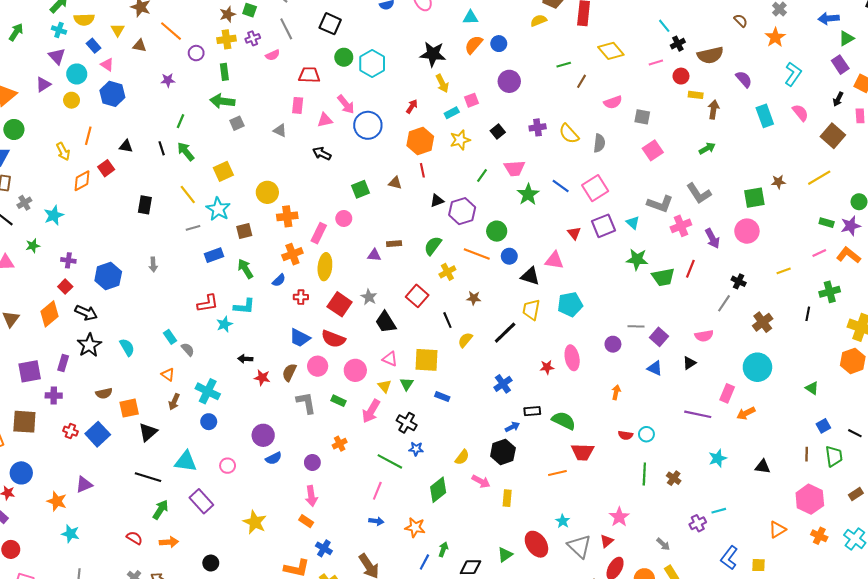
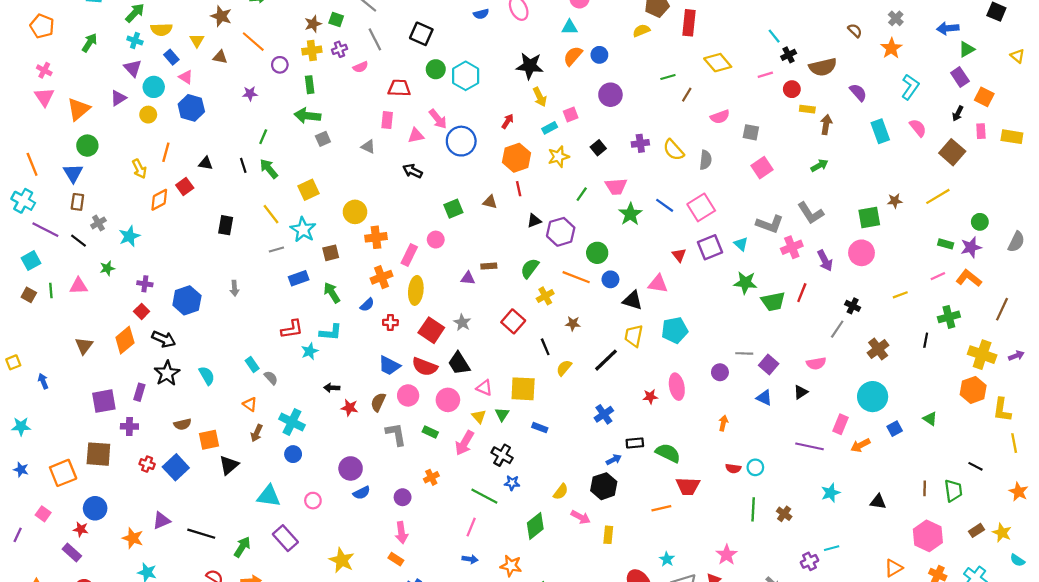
black trapezoid: (386, 322) -> (459, 363), moved
blue square: (823, 426) -> (895, 429), moved
black line: (148, 477) -> (201, 534), moved

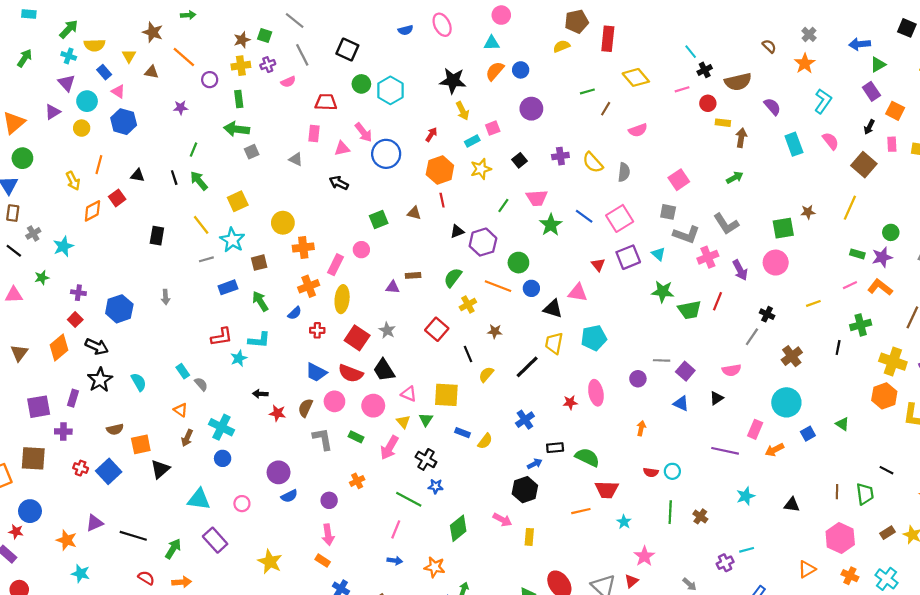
gray square: (751, 132) -> (668, 212), moved
yellow line: (938, 196) -> (850, 208), turned -35
yellow semicircle: (561, 492) -> (485, 441), moved
cyan star: (667, 559) -> (624, 522), moved

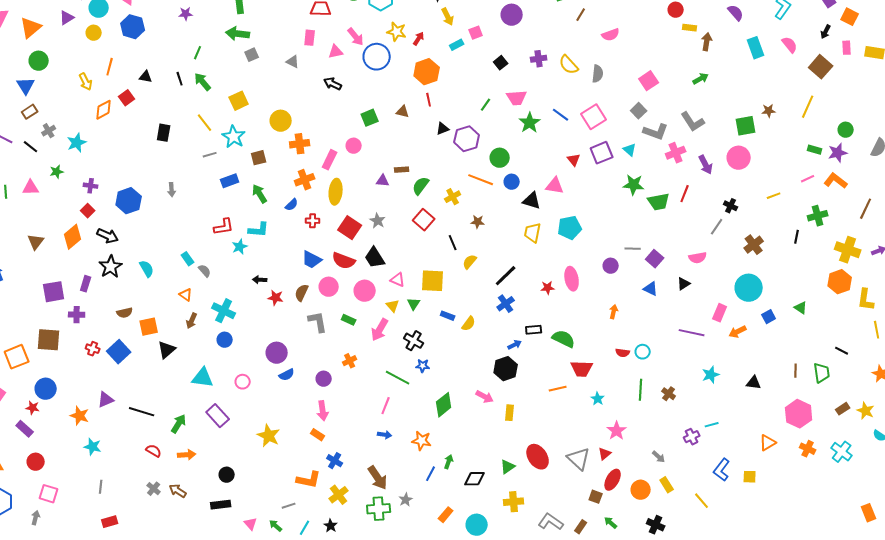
yellow star: (481, 169) -> (397, 32), moved, turned 30
gray square: (668, 212) -> (639, 111), turned 35
brown rectangle: (13, 213) -> (30, 112), turned 49
green semicircle: (453, 278) -> (421, 186), moved
black line: (527, 367) -> (506, 276), moved

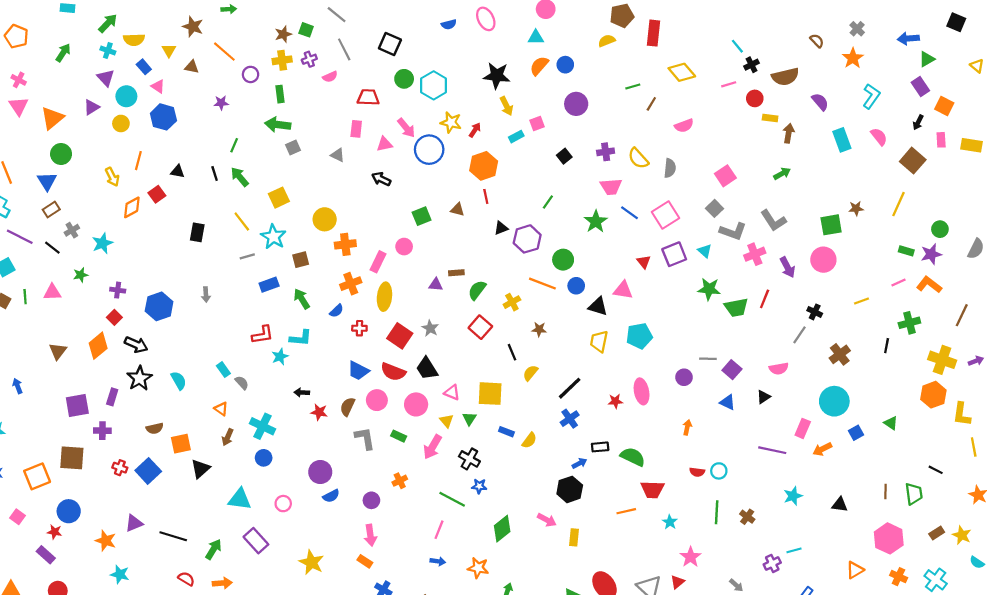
pink trapezoid: (517, 98) -> (611, 187), moved

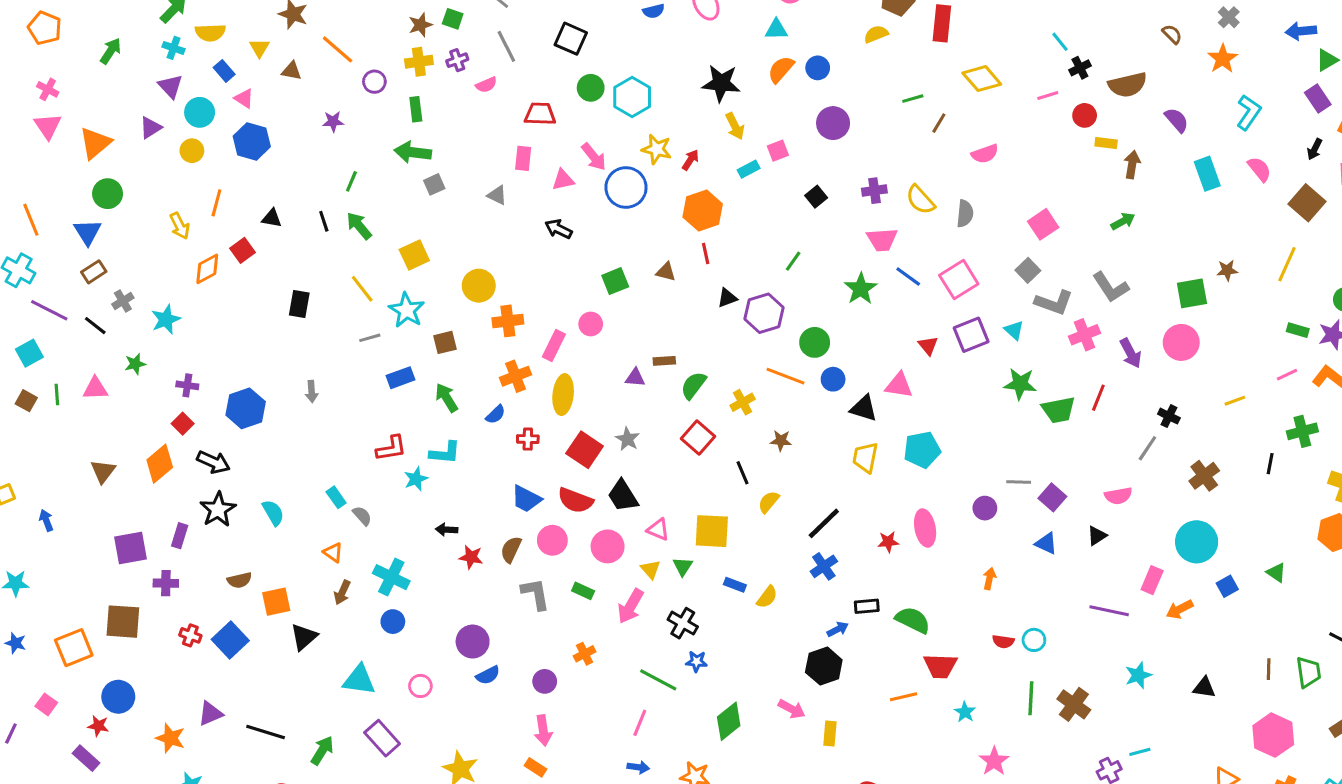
brown cross: (747, 517) -> (1074, 704), size x1.5

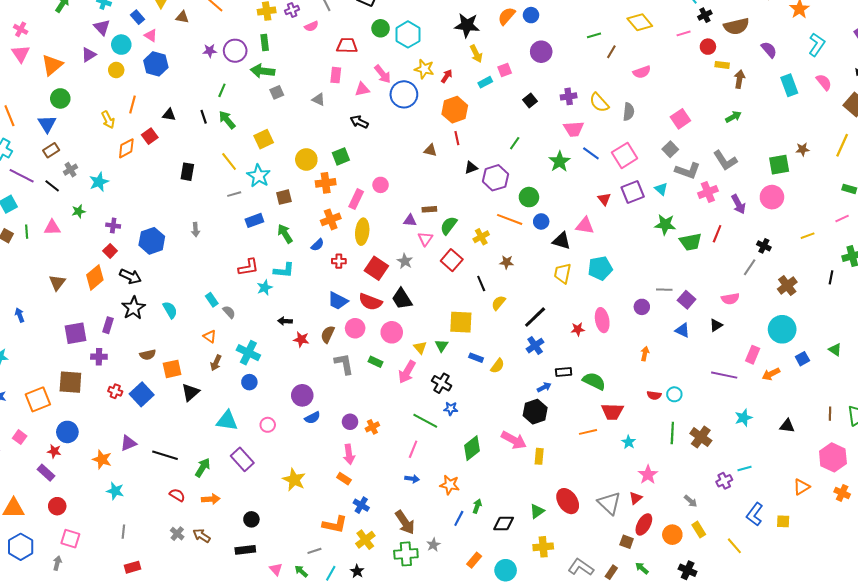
purple circle: (374, 82) -> (235, 51), moved, size x1.5
green square: (615, 281) -> (341, 156), moved
pink triangle: (658, 530) -> (425, 239), moved, turned 42
orange cross: (585, 654) -> (372, 427), moved
pink arrow: (792, 709) -> (514, 440), size x1.4

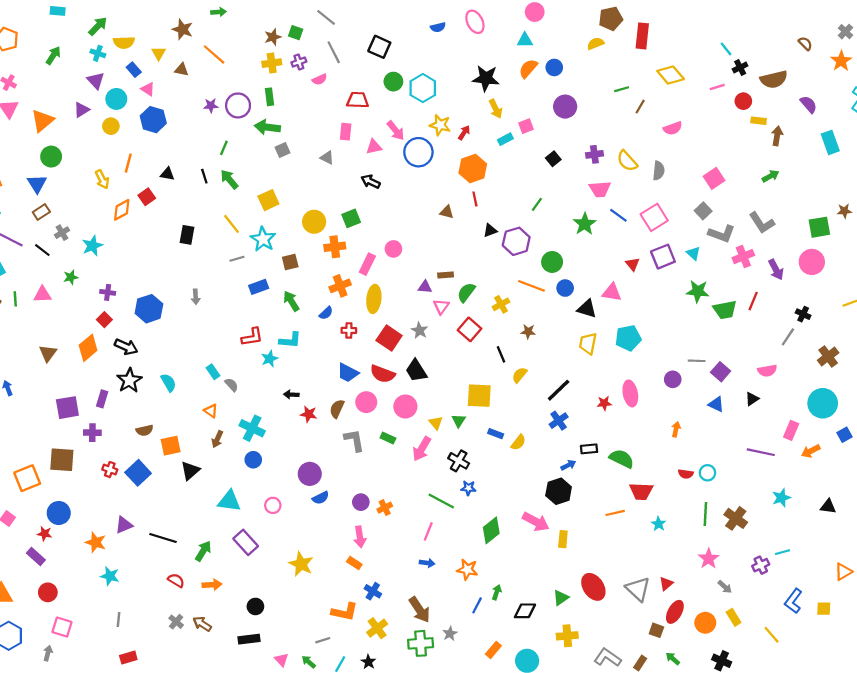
pink star: (648, 475) -> (709, 559), moved

